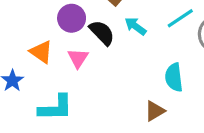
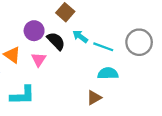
cyan line: (180, 18) -> (103, 47), moved, turned 54
cyan semicircle: (174, 77) -> (108, 73), turned 96

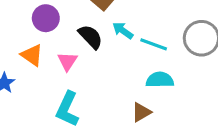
purple circle: (34, 31) -> (46, 18), moved
cyan L-shape: (23, 95) -> (67, 109), moved, turned 116

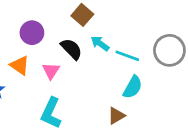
cyan semicircle: (160, 80) -> (133, 87), turned 120

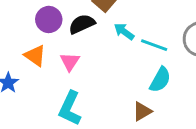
black semicircle: (71, 49) -> (82, 24), moved, turned -70

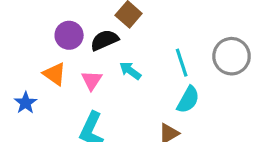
cyan arrow: (124, 32) -> (130, 71), moved
cyan line: (154, 45) -> (182, 63), turned 52

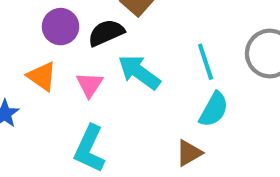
cyan arrow: (130, 71) -> (139, 72), size x1.5

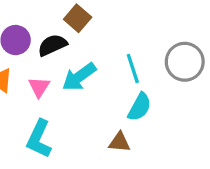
cyan arrow: (139, 72) -> (79, 77), turned -72
brown triangle: (189, 153) -> (119, 142), turned 35

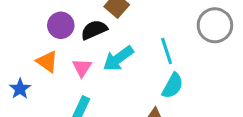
gray circle: (185, 62) -> (215, 25), moved

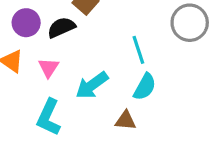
cyan arrow: (118, 59) -> (92, 85), moved

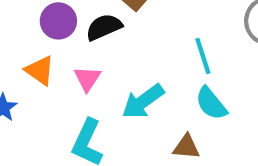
cyan semicircle: (145, 87) -> (211, 103), turned 112

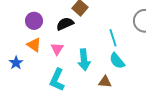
purple circle: (58, 21) -> (34, 21), moved
cyan arrow: (143, 101) -> (84, 60), turned -60

